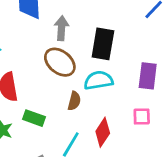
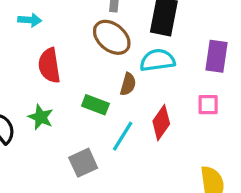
green rectangle: (34, 118) -> (95, 105), moved

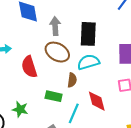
red semicircle: (49, 66) -> (29, 67), moved
red diamond: (161, 123) -> (97, 101), turned -40

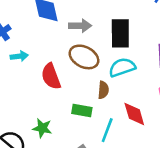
gray arrow: (55, 26) -> (80, 26), turned 96

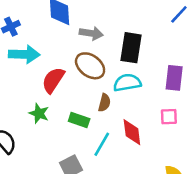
cyan arrow: (19, 56) -> (24, 54), size x1.6
red semicircle: (51, 76) -> (53, 80), turned 44
green star: (42, 128) -> (39, 113), moved

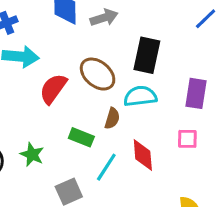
gray arrow: (91, 33) -> (104, 18), moved, turned -30
green star: (39, 113) -> (32, 155), moved

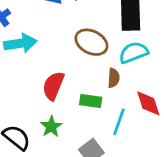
red semicircle: (53, 89) -> (53, 86), moved
green star: (32, 155) -> (51, 127), turned 30

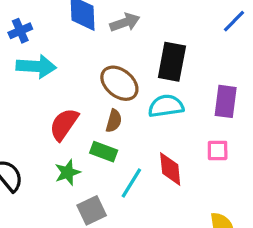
brown semicircle: (114, 78) -> (114, 121), moved
green star: (51, 127) -> (68, 172), moved

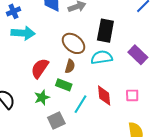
purple rectangle: (226, 101) -> (138, 55), turned -54
pink square: (218, 151) -> (132, 95), moved

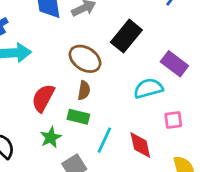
black rectangle: (105, 31) -> (126, 36), turned 35
cyan semicircle: (102, 57) -> (148, 88), moved
red diamond: (104, 96) -> (140, 145), moved

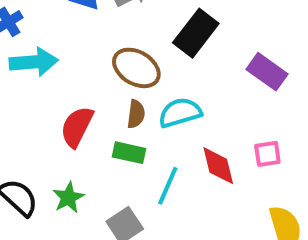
cyan semicircle: (148, 88) -> (180, 113), moved
green star: (51, 137) -> (68, 198), moved
red diamond: (140, 145) -> (218, 166), moved

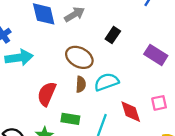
black rectangle: (196, 33) -> (113, 35), size x0.6
green rectangle: (129, 153) -> (70, 119), moved

